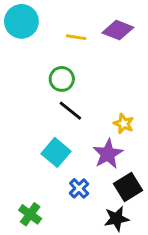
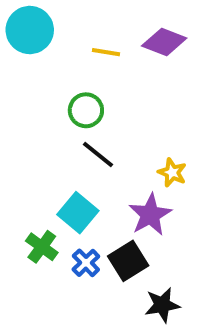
black square: (128, 187) -> (128, 261), moved
blue cross: (79, 188) -> (86, 263), moved
green cross: (30, 214) -> (42, 247), moved

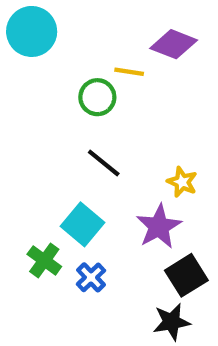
yellow line: (106, 52) -> (129, 72), moved
green circle: (86, 110) -> (97, 97), moved
black square: (128, 261) -> (186, 275), moved

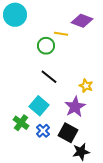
black square: (186, 275) -> (68, 133), moved, turned -30

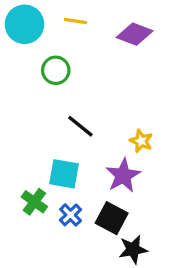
yellow line: (61, 34) -> (75, 21), moved
green circle: (46, 46) -> (56, 70), moved
cyan square: (39, 106) -> (64, 174), turned -30

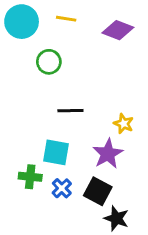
black line: (80, 126) -> (70, 111), turned -40
green cross: (34, 202) -> (30, 177), turned -30
black star: (133, 249) -> (116, 218), turned 30

